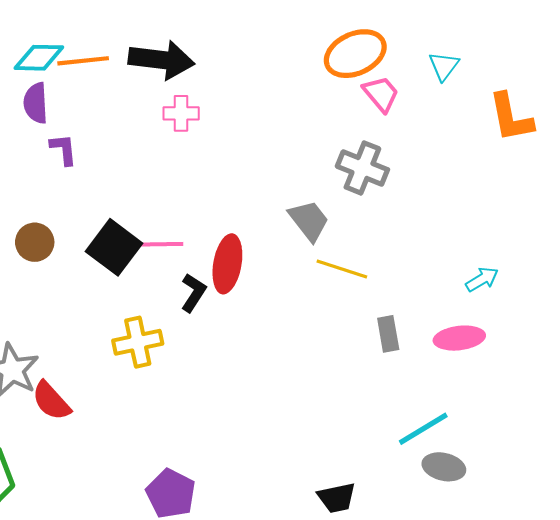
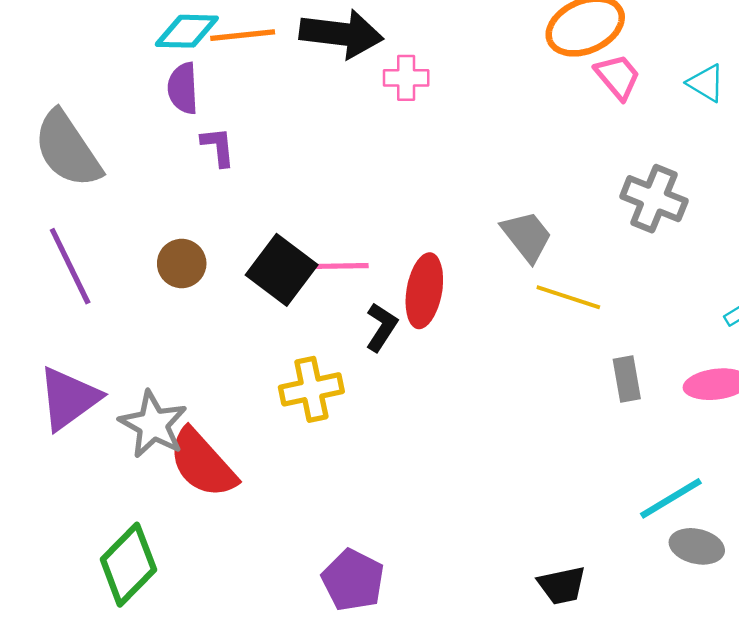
cyan triangle: (444, 66) -> (706, 83), moved, turned -36
pink cross: (181, 113) -> (406, 78), moved
gray cross: (362, 168) -> (654, 199), moved
red semicircle: (51, 401) -> (202, 463), size x1.4

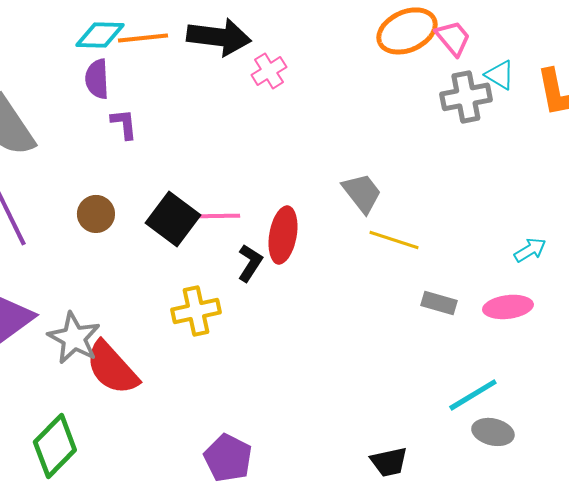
pink trapezoid: (618, 77) -> (453, 38), moved
pink cross: (406, 78) -> (269, 71), turned -32
gray cross: (654, 199) -> (466, 97), moved, turned -33
gray rectangle: (627, 379) -> (439, 303), turned -64

